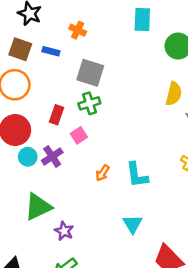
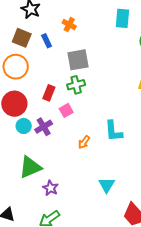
blue rectangle: (51, 51) -> (47, 41), turned 48
gray square: (90, 73) -> (78, 60), turned -30
cyan L-shape: (137, 175) -> (113, 131), moved

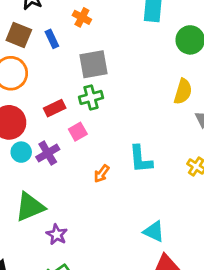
red rectangle: (49, 93) -> (55, 108), turned 42
cyan triangle: (107, 185) -> (154, 231), moved, turned -36

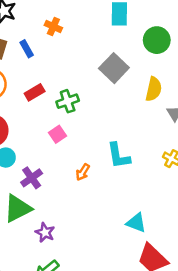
gray square: (94, 64) -> (114, 68), moved, turned -32
red rectangle: (55, 108) -> (35, 92), moved
purple cross: (48, 153) -> (32, 178), moved

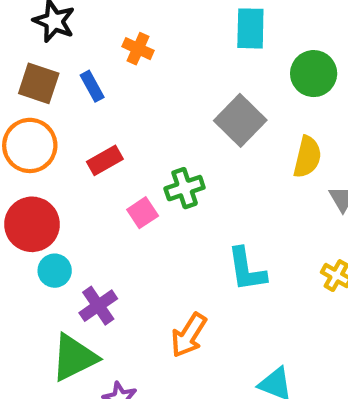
green cross: (68, 101) -> (185, 188), moved
pink square: (58, 134) -> (143, 213), moved
orange arrow: (83, 172) -> (189, 335), moved, size x1.5

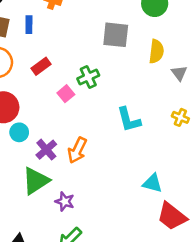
blue rectangle: (92, 86) -> (29, 25), turned 35
gray square: (240, 120) -> (116, 35), turned -32
orange arrow: (189, 335) -> (77, 150), moved

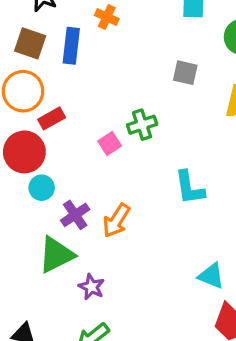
blue rectangle: (29, 25) -> (71, 46), size x1.5
gray square: (116, 35) -> (185, 73), size x0.7
red rectangle: (41, 66) -> (52, 118), moved

